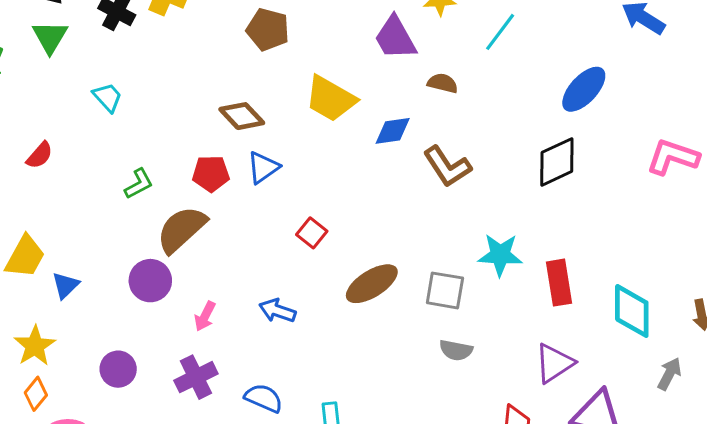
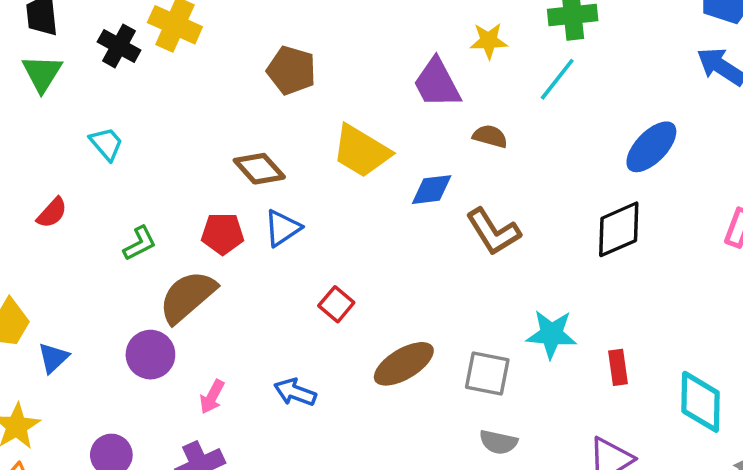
red semicircle: (40, 155) -> (52, 213), moved
red rectangle: (559, 283) -> (618, 367), size x0.7

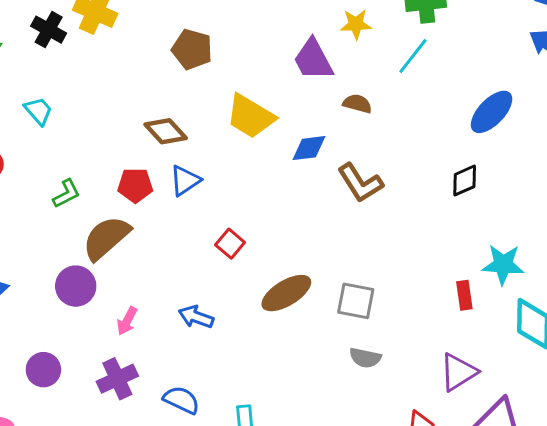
black diamond: (619, 229) -> (465, 181), size x0.7
cyan star: (551, 334) -> (503, 265), moved

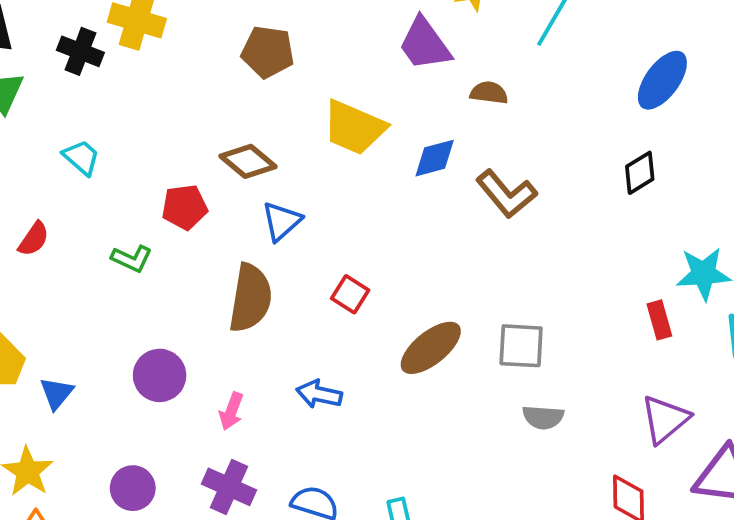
red pentagon: (135, 185) -> (185, 207), moved
green L-shape: (66, 194) -> (132, 259), turned 60
brown semicircle: (106, 238) -> (250, 298), moved, turned 148
purple cross: (117, 379) -> (229, 487), turned -33

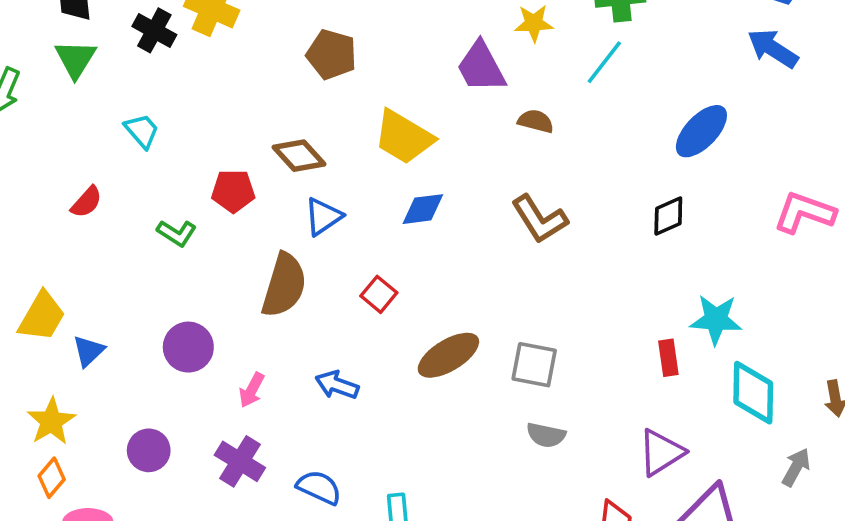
blue diamond: (435, 158) -> (423, 209), moved

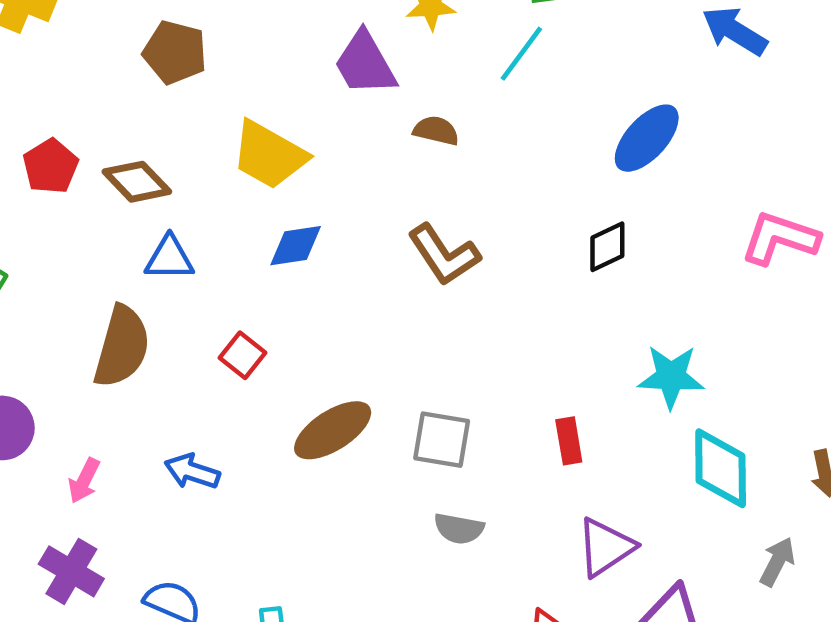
red pentagon: (233, 191) -> (50, 166), moved, turned -30
blue triangle: (323, 217) -> (169, 258), turned 36
red rectangle: (668, 358) -> (569, 441), moved

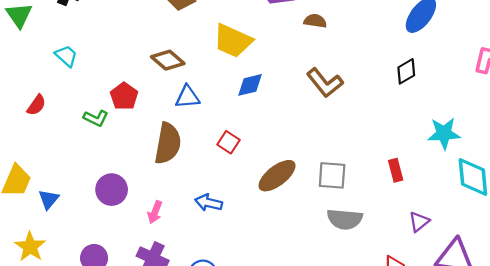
red pentagon: (50, 166) -> (124, 96), moved
gray semicircle: (459, 529) -> (345, 219), size x1.4
purple triangle: (605, 547) -> (419, 222), size x0.7

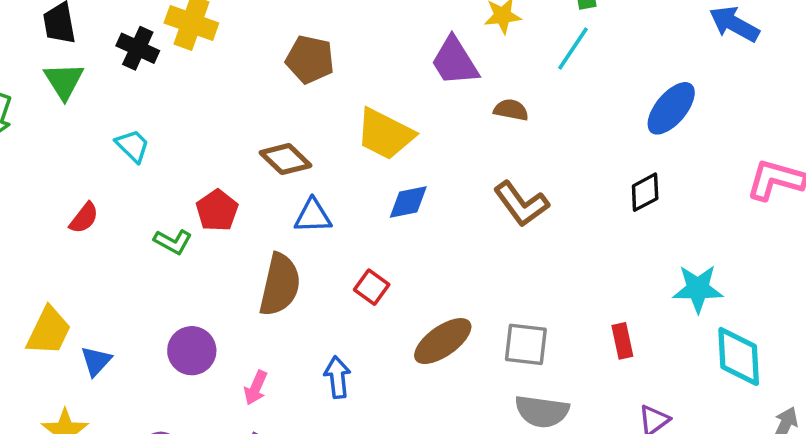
blue arrow: (209, 203) -> (337, 377), turned 68

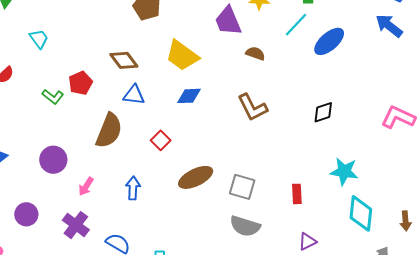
blue ellipse: (671, 108) -> (329, 41), moved

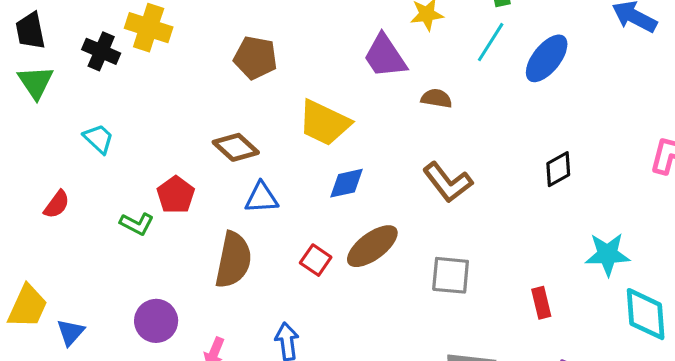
brown ellipse: (196, 177) -> (372, 246), moved
gray square: (242, 187) -> (451, 275), moved

